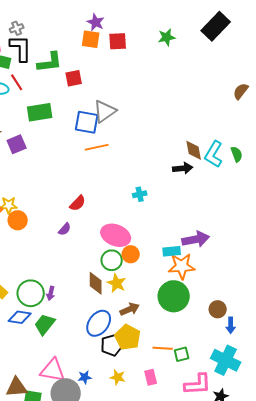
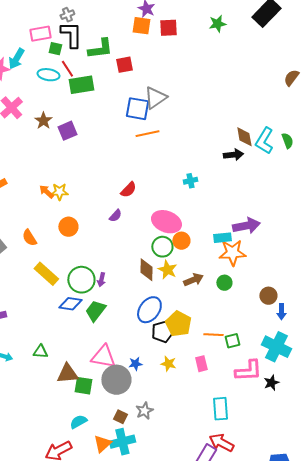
green rectangle: (40, 112) -> (81, 85), moved
orange circle: (18, 220) -> (68, 227), moved
green circle: (174, 296) -> (224, 283), size x0.5
brown arrow: (130, 309) -> (193, 280), moved

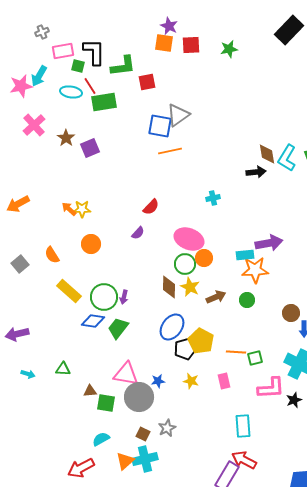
gray cross: (67, 15) -> (42, 32), moved
green star: (217, 24) -> (229, 49), moved
brown triangle: (67, 374) -> (90, 391), size x0.6

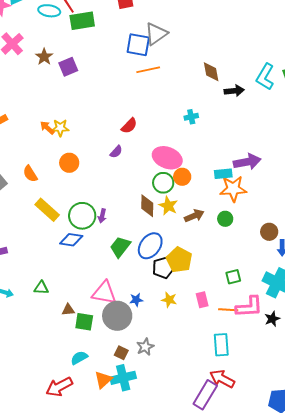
brown diamond: (267, 154) -> (211, 72), moved
green trapezoid: (118, 328) -> (120, 247), moved
orange line: (236, 352) -> (228, 310), moved

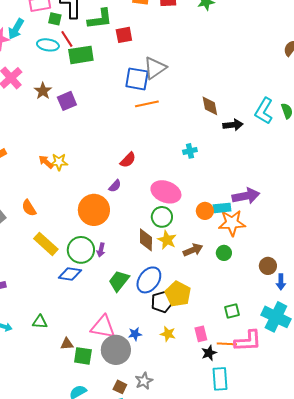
orange circle: (69, 163) -> (94, 210), moved, size x1.6
orange circle: (182, 177) -> (205, 211), moved
black star: (272, 319) -> (209, 353), moved

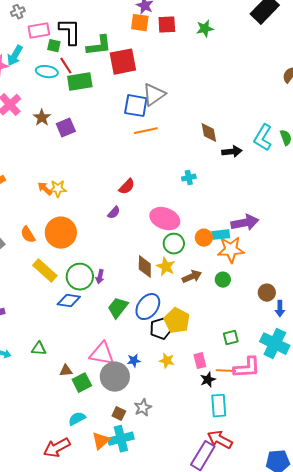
red square: (124, 35) -> (123, 62), size x1.6
orange circle: (94, 210) -> (61, 233), moved
green circle: (162, 217) -> (174, 244), moved
green square: (83, 356) -> (82, 383), turned -36

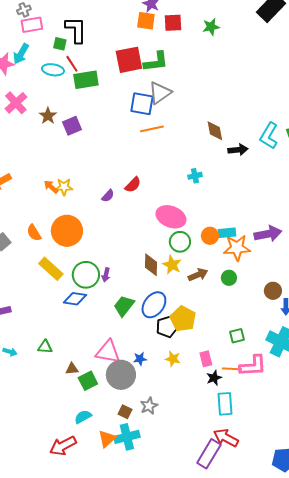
pink rectangle: (39, 31) -> (32, 25), moved
green L-shape: (99, 46) -> (156, 62), moved
purple semicircle: (114, 213) -> (108, 196), moved
purple arrow: (245, 223) -> (268, 234), moved

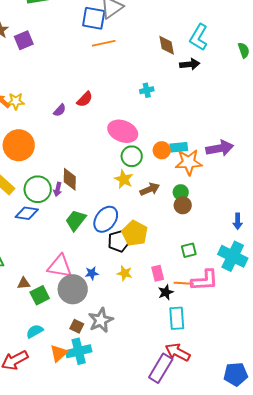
cyan L-shape: (269, 136) -> (199, 37), moved
brown diamond: (151, 265) -> (70, 179), moved
brown circle: (273, 291) -> (183, 205), moved
gray star: (149, 406) -> (101, 320), size x1.4

